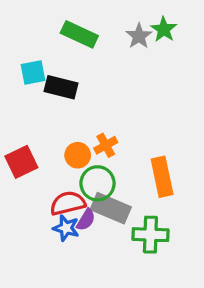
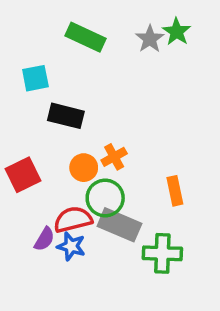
black rectangle: (61, 87) -> (66, 116), moved
orange rectangle: (162, 177) -> (175, 191), size x0.7
purple semicircle: (86, 220) -> (44, 239), moved

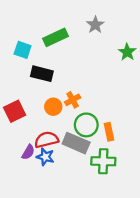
green star: (177, 32) -> (127, 52), moved
green rectangle: (85, 37) -> (56, 37), moved, turned -50
cyan square: (35, 78) -> (23, 50), turned 30
orange rectangle: (175, 191) -> (109, 132), moved
green circle: (105, 198) -> (86, 125), moved

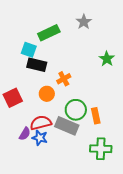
cyan square: (23, 50) -> (29, 50), moved
green star: (127, 52) -> (107, 59), moved
orange cross: (73, 100) -> (64, 79), moved
green cross: (103, 161) -> (101, 149), moved

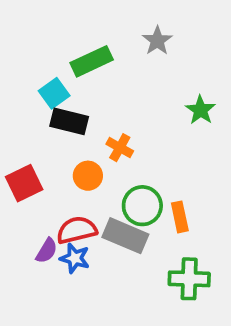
cyan square: (29, 50) -> (54, 93), turned 35
orange cross: (64, 79) -> (120, 148), turned -32

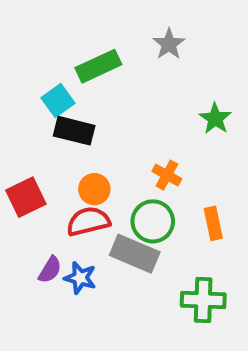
orange cross: (120, 148) -> (167, 175), moved
orange rectangle: (180, 217) -> (213, 223), moved
red semicircle: (77, 230) -> (88, 221), moved

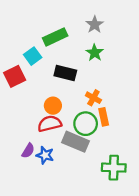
green star: (215, 119) -> (95, 53), moved
black rectangle: (74, 131) -> (65, 73), moved
red square: (26, 197) -> (15, 76), moved
orange rectangle: (213, 223) -> (104, 117), moved

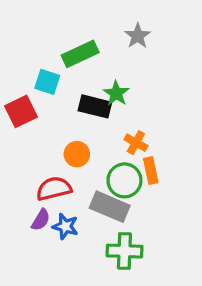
green star: (95, 53) -> (116, 93), moved
cyan square: (33, 56) -> (47, 82), turned -36
red semicircle: (50, 124) -> (54, 189), moved
green cross: (114, 168) -> (124, 251), moved

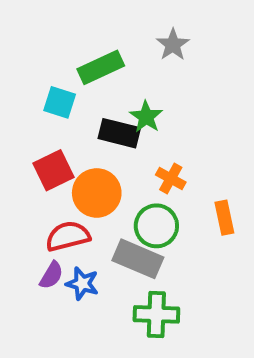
red square: (21, 111) -> (53, 170), moved
orange circle: (77, 154) -> (97, 193), size x1.5
orange rectangle: (151, 171) -> (224, 218), moved

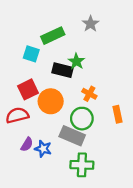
red semicircle: (68, 236) -> (17, 115), moved

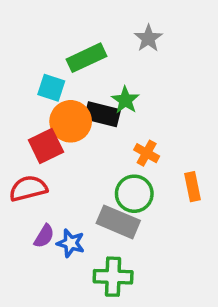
orange circle: (51, 101) -> (71, 121), moved
green cross: (82, 165) -> (113, 277), moved

